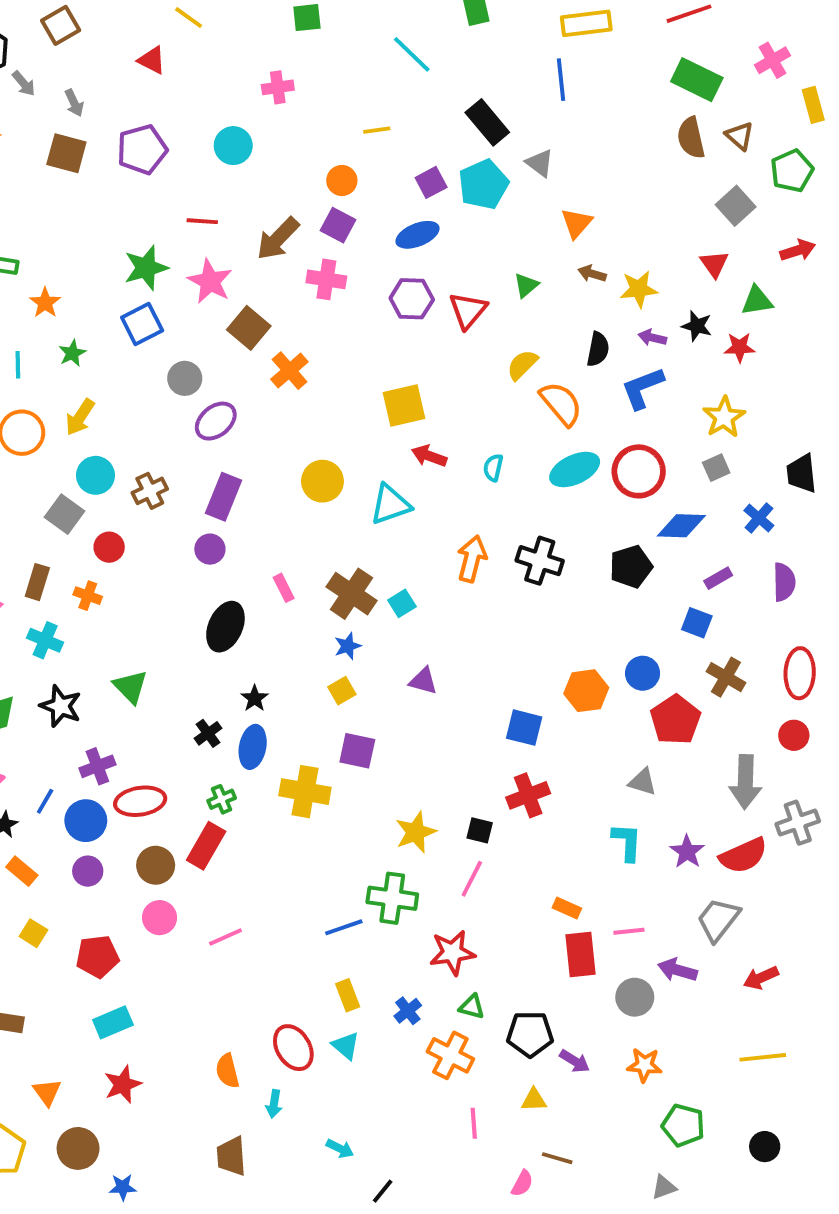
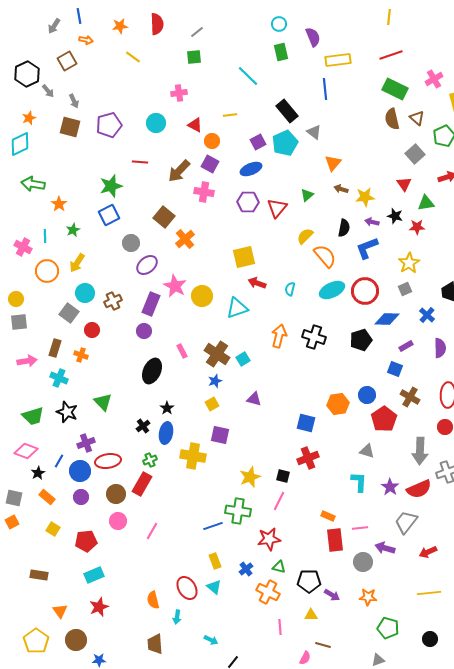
red triangle: (152, 60) -> (195, 125), moved
pink star: (210, 281) -> (175, 286), moved
pink line: (225, 937) -> (152, 531), turned -36

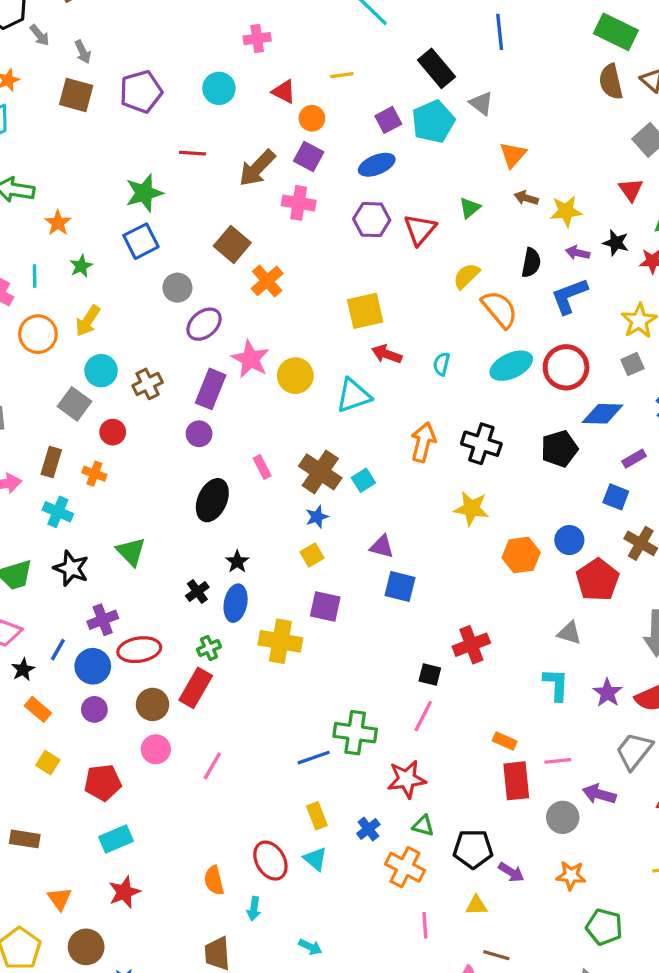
blue square: (306, 423) -> (400, 587), moved
yellow star: (250, 477) -> (471, 508), moved, turned 30

